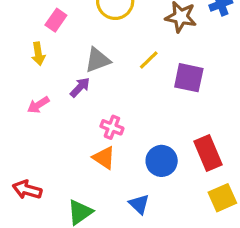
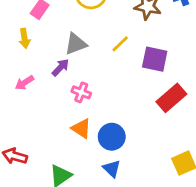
pink cross: (112, 127) -> (81, 92), moved
red rectangle: (208, 153) -> (171, 98), moved, turned 72
blue circle: (162, 161) -> (112, 137), moved

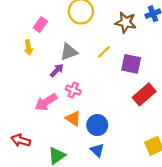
pink arrow: (24, 83) -> (46, 102), moved, size x1.5

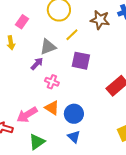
yellow line: (104, 52) -> (72, 35), moved
purple square: (131, 64) -> (81, 61), moved
pink arrow: (46, 102) -> (27, 115), moved

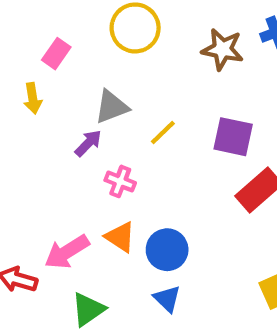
yellow line: (72, 35) -> (163, 132), moved
purple square: (81, 61) -> (233, 137), moved

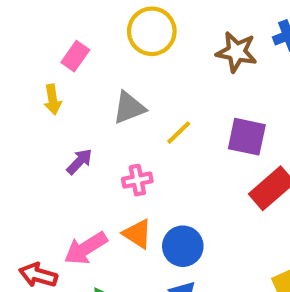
purple arrow: (88, 143) -> (79, 161), moved
pink cross: (120, 181) -> (137, 180), turned -32

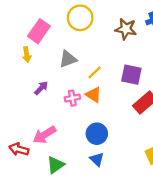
pink rectangle: (75, 56) -> (39, 31), size x1.5
orange triangle: (137, 234) -> (93, 95), moved

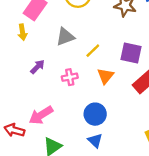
orange triangle: (93, 95) -> (106, 76), moved, turned 36

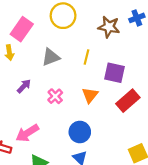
yellow line: (93, 51) -> (87, 57), moved, turned -32
pink cross: (70, 77) -> (55, 96), turned -32

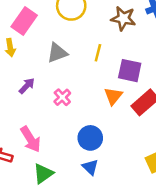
orange triangle: (90, 95) -> (113, 96), moved
pink arrow: (27, 133) -> (31, 139), turned -90

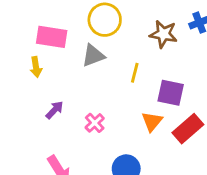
pink rectangle: (24, 21) -> (52, 37), turned 64
gray triangle: (57, 53) -> (93, 56), moved

